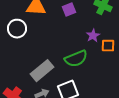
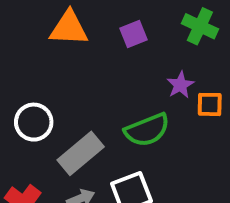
white circle: (17, 29) -> (34, 122), moved

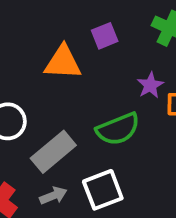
orange triangle: (69, 28) -> (63, 62), moved

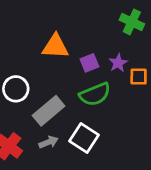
purple square: (105, 36) -> (89, 63), moved
white square: (103, 190) -> (84, 138), turned -36

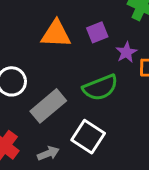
purple square: (89, 63) -> (97, 32), moved
gray arrow: (49, 142) -> (48, 153), moved

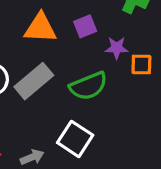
purple star: (126, 52) -> (117, 48), turned 30
gray rectangle: (48, 106) -> (34, 81), moved

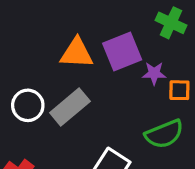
purple square: (85, 26) -> (122, 51), size x1.6
green semicircle: (88, 86) -> (164, 134), moved

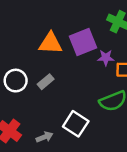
gray rectangle: (70, 107) -> (46, 82), size x0.6

